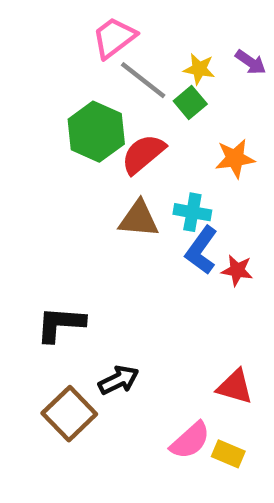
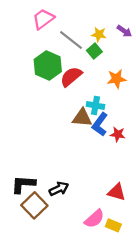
pink trapezoid: (114, 38) -> (43, 19), moved
brown triangle: (139, 219) -> (82, 118), moved
black L-shape: (60, 324) -> (23, 184), moved

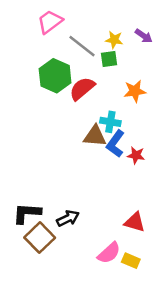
green square: (94, 51) -> (109, 59), turned 32

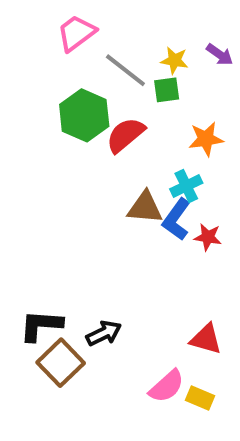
cyan cross: (110, 122) -> (186, 186), moved, turned -36

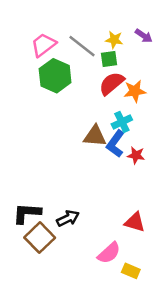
pink trapezoid: (76, 33) -> (44, 45), moved
red semicircle: (125, 135) -> (112, 83), moved
yellow rectangle: (200, 398) -> (131, 271), moved

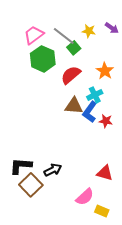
green square: (109, 59) -> (74, 48), moved, turned -32
red semicircle: (112, 83) -> (71, 75), moved
orange star: (135, 91) -> (105, 71), turned -30

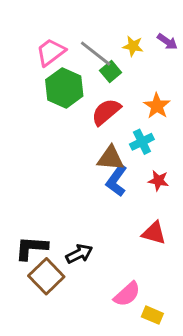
blue L-shape: (90, 112) -> (117, 181), moved
red triangle: (105, 173) -> (154, 233), moved

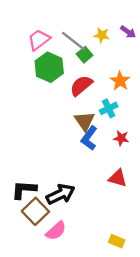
brown triangle: (111, 158) -> (85, 121), turned 50
black arrow: (79, 254) -> (61, 194), size x1.4
pink semicircle: (127, 294) -> (56, 231), moved

